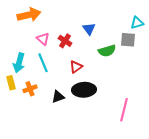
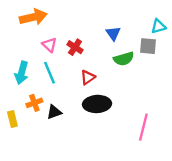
blue triangle: (89, 29) -> (113, 33), moved
yellow rectangle: (11, 83) -> (12, 119), moved
black triangle: (58, 97) -> (54, 112), moved

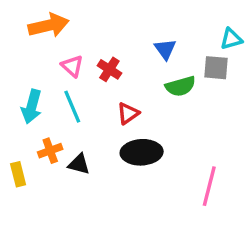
black triangle: (54, 112) -> (79, 164), turned 35

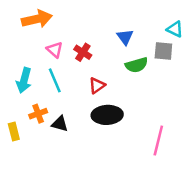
cyan triangle: (231, 39) -> (175, 29), turned 42

